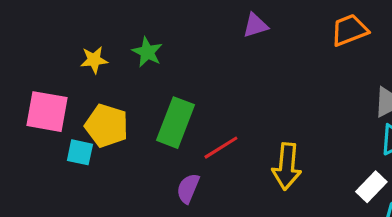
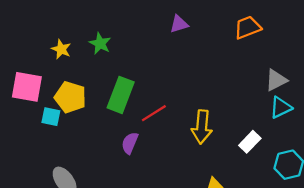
yellow star: (94, 60) -> (61, 49), turned 30
white rectangle: (371, 187) -> (250, 142), moved

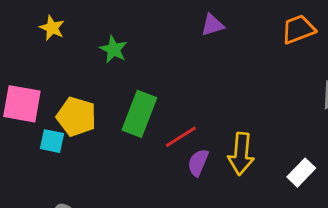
yellow star: (61, 49) -> (52, 28), moved
purple semicircle: (130, 143) -> (198, 163), moved

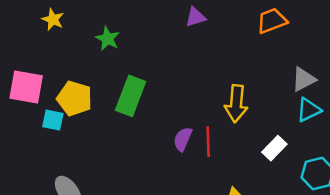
red line: (181, 137) -> (208, 142), moved, turned -60
yellow arrow: (241, 154) -> (236, 104), moved

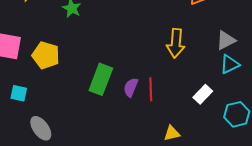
green rectangle: (131, 96) -> (101, 79), moved
yellow arrow: (236, 104) -> (176, 43), moved
cyan square: (53, 120) -> (19, 93), moved

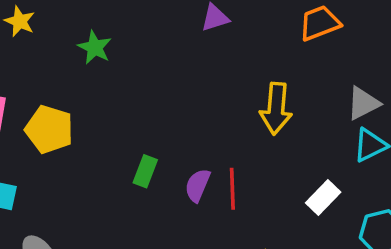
green rectangle: (101, 79) -> (145, 171), size x0.6

